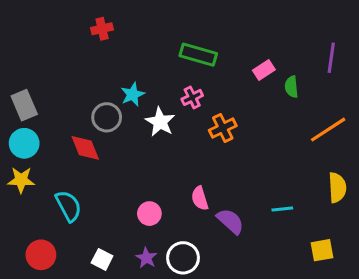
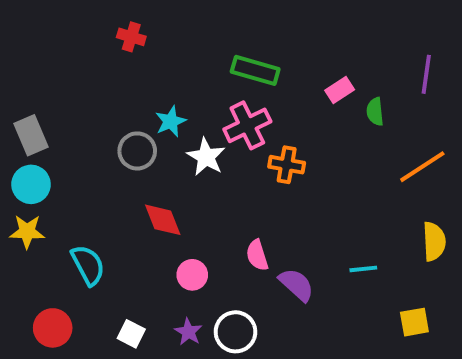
red cross: (102, 29) -> (131, 37), turned 30
pink cross: (192, 97) -> (247, 125), size x1.6
orange cross: (223, 128) -> (287, 165), turned 36
red diamond: (85, 148) -> (163, 220), moved

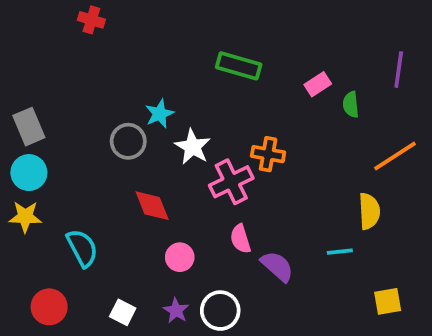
red cross: (131, 37) -> (91, 20), moved
pink cross: (247, 125) -> (231, 182), moved
yellow semicircle: (434, 241) -> (369, 211), moved

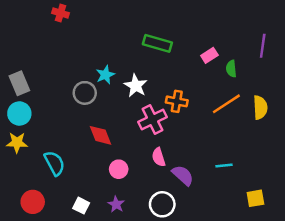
white star: (193, 147) -> (136, 86), moved
orange line: (395, 156) -> (226, 104), moved
yellow semicircle: (369, 211) -> (260, 107), moved
white circle: (220, 311) -> (162, 204), moved

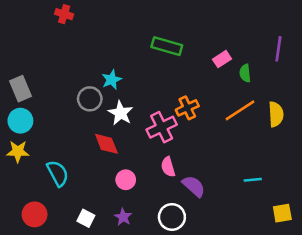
white star: (136, 86) -> (121, 113), moved
orange cross: (177, 101) -> (187, 108), turned -35
cyan line: (224, 166) -> (253, 180), moved
yellow square: (255, 198) -> (282, 213), moved

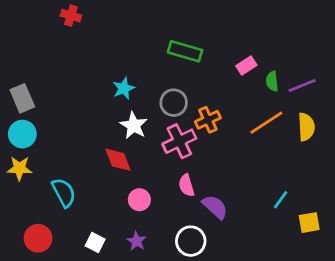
purple line: (278, 49) -> (302, 86), moved, turned 60
gray circle: (90, 99) -> (174, 103), moved
cyan line: (253, 180) -> (281, 200), turned -48
yellow square: (282, 213) -> (309, 223), moved

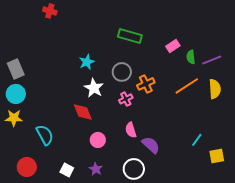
pink cross: (179, 141) -> (126, 99), size x0.6

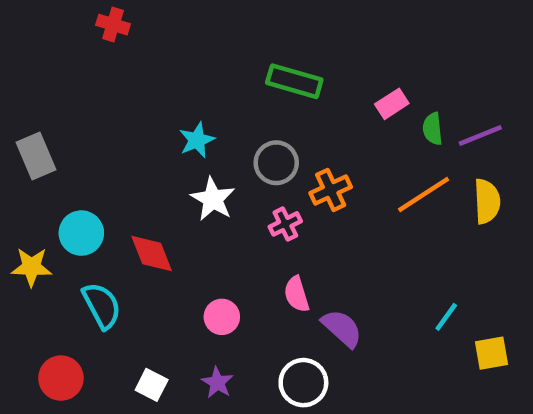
cyan circle: (16, 94) -> (81, 233), moved
red diamond: (83, 112) -> (152, 253), moved

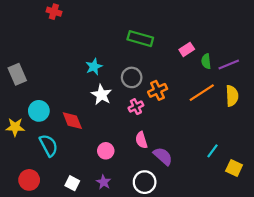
yellow square: (492, 353) -> (234, 168), turned 35

